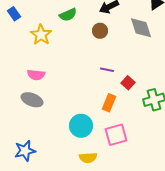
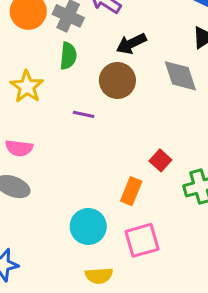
green semicircle: (68, 15) -> (68, 56), turned -60
brown circle: (100, 31) -> (117, 80), size x1.5
purple line: (107, 70) -> (84, 114), moved

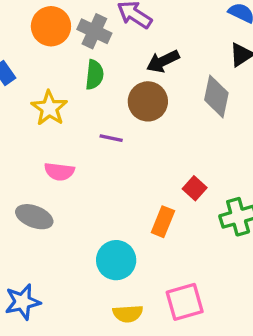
gray diamond: (180, 76) -> (216, 96), turned 30
pink semicircle: (19, 148) -> (59, 172), moved
pink square: (142, 240) -> (185, 302), moved

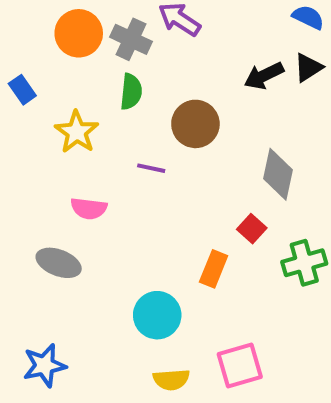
black arrow: (163, 61) -> (264, 76), moved
gray diamond: (216, 96) -> (278, 174), moved

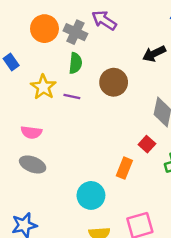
purple line: (151, 168) -> (72, 97), moved
pink semicircle: (89, 208) -> (31, 132), moved

